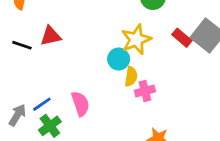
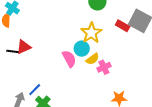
red triangle: (51, 36) -> (24, 47), moved
yellow semicircle: (131, 76) -> (93, 59), turned 56
pink semicircle: (80, 104) -> (69, 59), moved

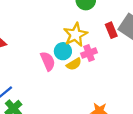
red rectangle: (123, 26) -> (111, 30), turned 32
pink cross: (104, 67) -> (89, 53), moved

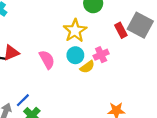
yellow star: (75, 35) -> (75, 31), moved
pink semicircle: (48, 61) -> (47, 60), moved

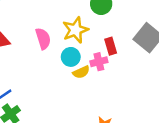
red rectangle: (121, 30) -> (111, 46), moved
pink semicircle: (47, 60) -> (43, 39), moved

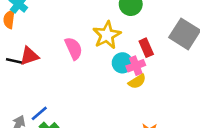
cyan circle: (71, 57) -> (122, 63), moved
yellow semicircle: (81, 72) -> (137, 81), moved

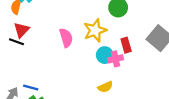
red triangle: (29, 56) -> (22, 30), moved, turned -35
yellow semicircle: (137, 81) -> (105, 87), moved
blue line: (39, 113) -> (31, 88), turned 48

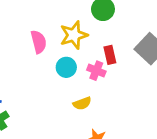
cyan circle: (105, 55) -> (66, 67), moved
pink cross: (116, 59) -> (96, 71), turned 32

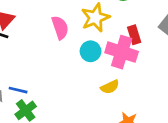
pink cross: (96, 71) -> (122, 52), size x1.6

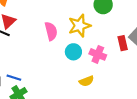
red rectangle: (134, 35) -> (123, 43), moved
pink cross: (122, 52) -> (98, 54), size x0.7

